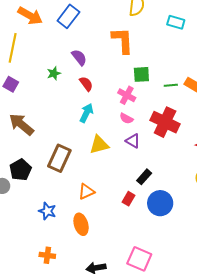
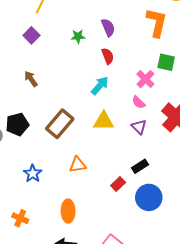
brown arrow: (21, 124) -> (31, 79), size x0.6
orange ellipse: (81, 224) -> (68, 211), moved

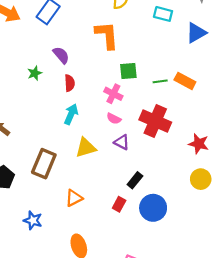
red semicircle: (108, 56) -> (70, 83), turned 35

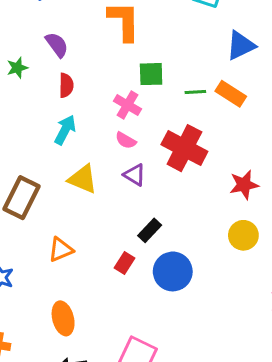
blue triangle: (196, 33) -> (241, 46), moved
red star: (199, 144) -> (244, 185), turned -30
yellow triangle: (86, 148) -> (83, 179), turned 35

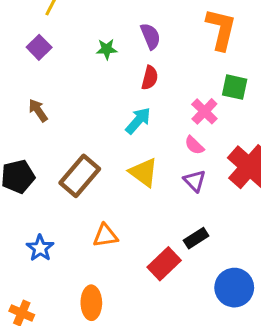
red rectangle: (125, 263) -> (164, 264), size x1.5
blue circle: (173, 271) -> (234, 288), moved

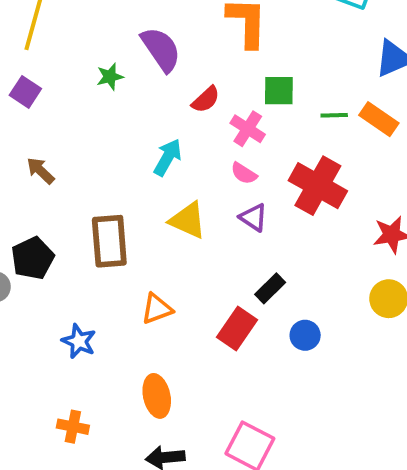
purple semicircle: (150, 36) -> (161, 49), size x1.4
red semicircle: (150, 78) -> (206, 100), moved, turned 45
brown rectangle: (80, 176) -> (109, 241), turned -33
blue circle: (234, 288) -> (305, 335), moved, size x0.6

